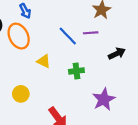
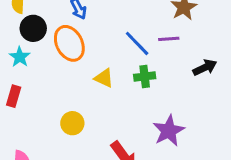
green cross: (76, 71) -> (145, 77), moved
purple star: (104, 99) -> (169, 131), moved

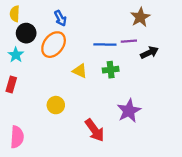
orange ellipse: (69, 43) -> (54, 45), turned 65
blue line: (137, 43) -> (105, 45), turned -45
black arrow: (205, 67) -> (149, 53), moved

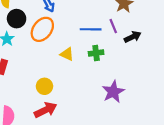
purple line: (129, 41) -> (113, 26), turned 72
red arrow: (95, 130) -> (46, 110), moved, turned -80

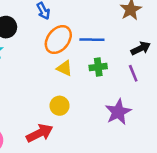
purple line: (113, 26) -> (133, 73), moved
orange ellipse: (42, 29) -> (58, 40), moved
yellow circle: (44, 86) -> (60, 106), moved

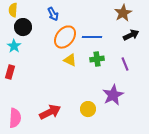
black arrow: (141, 48) -> (131, 35), moved
yellow circle: (60, 106) -> (88, 109), moved

